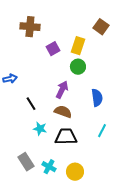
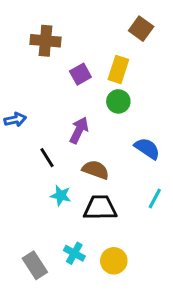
brown square: (101, 27) -> (141, 29), moved
purple arrow: (62, 90) -> (79, 130), moved
blue semicircle: (97, 98) -> (147, 148), turned -48
gray rectangle: (26, 162) -> (35, 265), moved

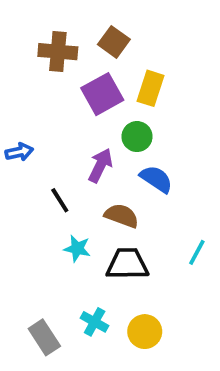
brown square: (141, 29) -> (114, 42), moved
purple square: (80, 74) -> (102, 94), size x1.5
green circle: (118, 101) -> (137, 137), moved
blue semicircle: (147, 148) -> (156, 179), moved

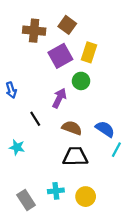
blue arrow: (19, 152) -> (11, 90), turned 84
blue semicircle: (156, 179) -> (105, 129), moved
cyan star: (77, 249) -> (17, 147), moved
cyan cross: (95, 322) -> (56, 191), turned -35

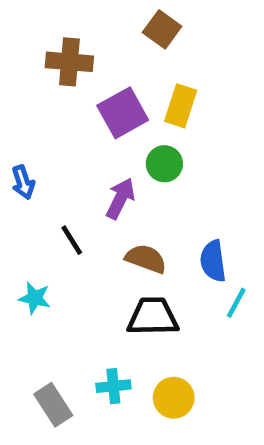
brown square: (67, 25) -> (162, 29), moved
blue semicircle: (105, 129) -> (213, 261), turned -132

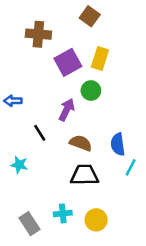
blue arrow: (23, 182) -> (13, 101), turned 108

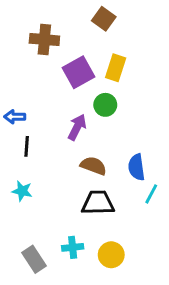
black line: (40, 133) -> (27, 146), moved, turned 36

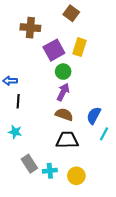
green circle: (105, 105) -> (63, 72), moved
purple arrow: (77, 127) -> (63, 92), moved
blue semicircle: (136, 167) -> (94, 116), turned 36
gray rectangle: (34, 259) -> (29, 164), moved

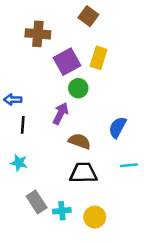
purple arrow: (63, 92) -> (61, 113), moved
blue semicircle: (94, 116) -> (117, 127), moved
cyan line: (104, 134) -> (129, 165), turned 56

